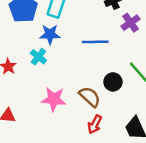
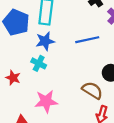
pink star: (54, 99) -> (46, 101), moved

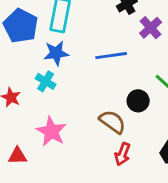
pink star: (46, 101) -> (51, 131), turned 30

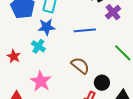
black circle: (138, 101) -> (102, 83), moved
brown semicircle: (112, 122) -> (80, 66), moved

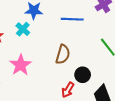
brown semicircle: (80, 66) -> (63, 54), turned 60

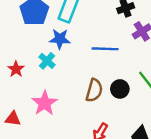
black circle: (83, 75) -> (120, 89), moved

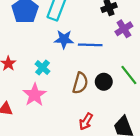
blue star: (60, 39) -> (64, 39), moved
cyan cross: (47, 61) -> (43, 68), moved

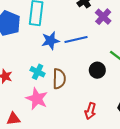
brown semicircle: (80, 83) -> (59, 79), moved

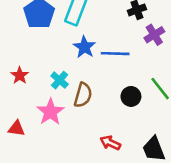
blue star: (50, 41) -> (84, 47), turned 30
red arrow: (90, 111) -> (110, 143), turned 84

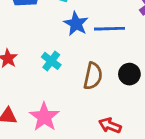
brown semicircle: (83, 95) -> (93, 76), moved
pink star: (50, 112) -> (44, 117), moved

